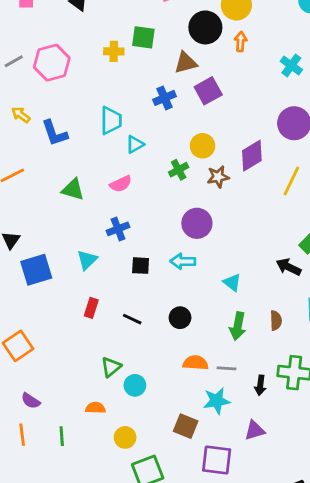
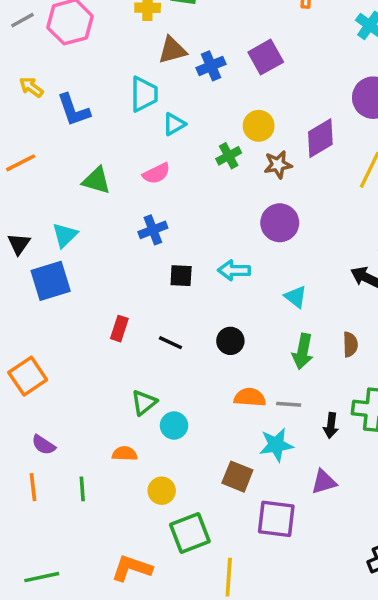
brown triangle: (186, 63) -> (172, 50), moved
purple circle: (197, 223) -> (280, 223), moved
cyan triangle: (87, 260) -> (65, 235), moved

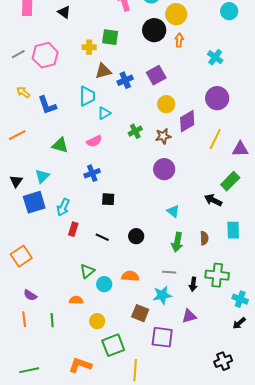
yellow circle: (259, 126) -> (166, 104), moved
cyan arrow: (234, 270) -> (63, 207), moved, turned -66
orange semicircle: (250, 397) -> (130, 276), moved

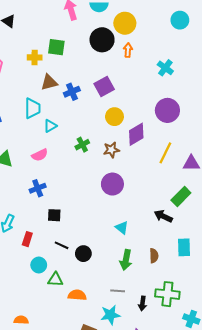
red rectangle: (73, 229) -> (27, 239), moved
black line: (102, 237) -> (62, 245), moved
green triangle: (87, 271) -> (55, 280), moved, turned 42
cyan circle: (104, 284) -> (39, 265), moved

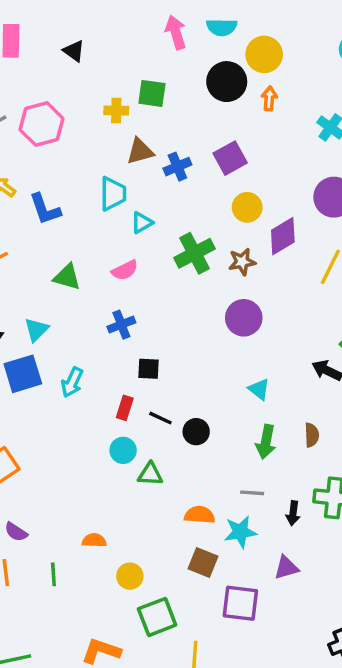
green cross: (82, 145) -> (194, 253), size x1.6
red rectangle: (27, 239) -> (125, 408), moved
orange semicircle: (77, 295) -> (200, 515), moved

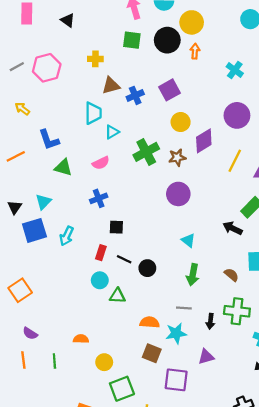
green square: (152, 93) -> (132, 40), moved
blue L-shape: (45, 209) -> (49, 140), moved
brown semicircle: (312, 435) -> (231, 275), moved, turned -48

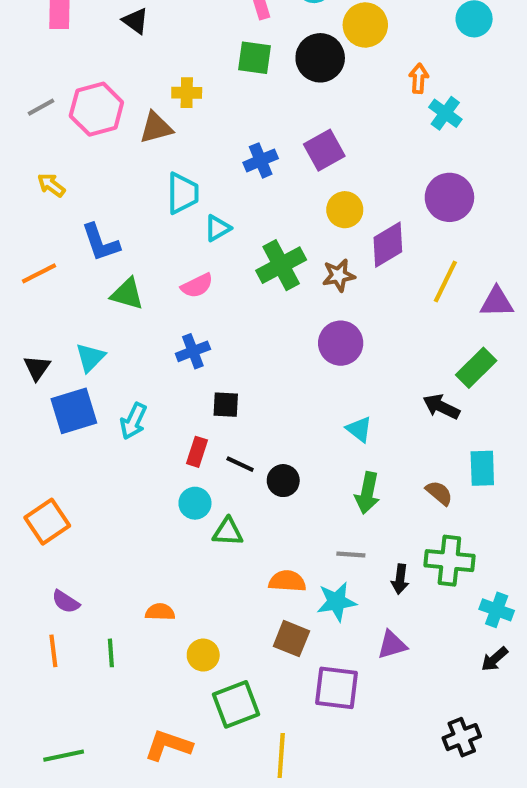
orange arrow: (195, 51) -> (419, 78), moved
brown triangle: (111, 86) -> (156, 128), moved

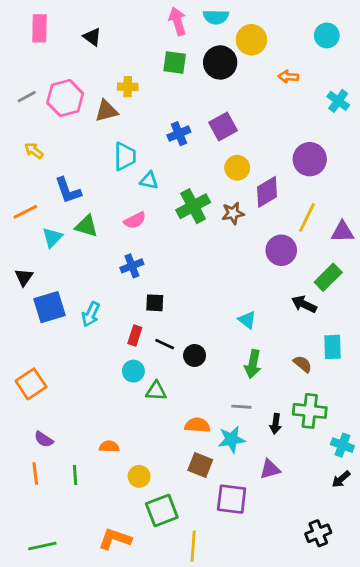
orange arrow: (419, 78) -> (288, 77), turned -90
cyan cross: (445, 113) -> (338, 101), moved
cyan triangle: (218, 228) -> (149, 181), turned 42
purple circle: (341, 343) -> (281, 250), moved
cyan triangle: (90, 357) -> (52, 237), moved

